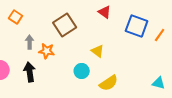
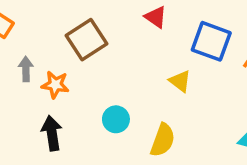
yellow triangle: (98, 51) -> (180, 81), moved
black arrow: (30, 72) -> (52, 133), moved
yellow semicircle: (109, 83) -> (163, 140), turned -36

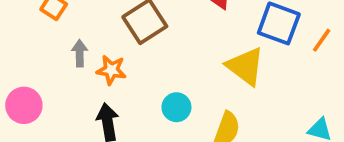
yellow triangle: (180, 81) -> (245, 66), size x1.6

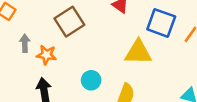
yellow triangle: (245, 66) -> (138, 52), turned -36

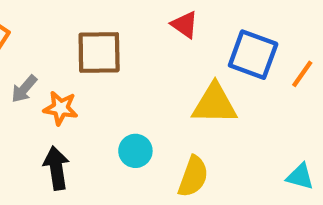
brown square: (69, 22) -> (99, 52), turned 32
gray arrow: (25, 43) -> (24, 89), turned -138

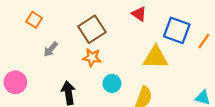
brown square: (99, 52) -> (92, 29), turned -32
orange star: (61, 108) -> (92, 58), moved

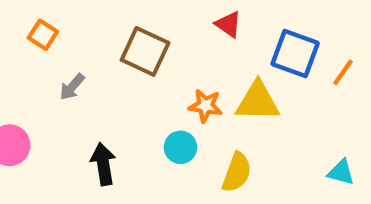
brown square: (92, 29) -> (145, 51), turned -32
orange star: (92, 58) -> (205, 106), moved

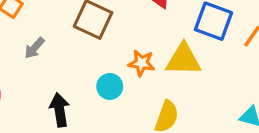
cyan circle: (180, 147) -> (110, 86), moved

